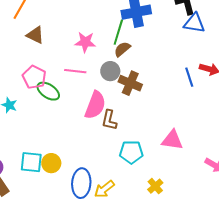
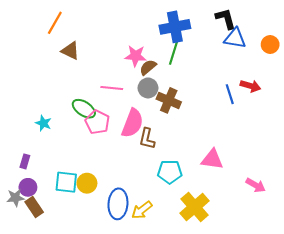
green line: (118, 32) -> (174, 52), moved
pink star: (85, 42) -> (136, 56), moved
brown semicircle: (122, 49) -> (148, 67), moved
pink pentagon: (34, 77) -> (97, 122), moved
yellow cross: (155, 186) -> (195, 207), size x1.8

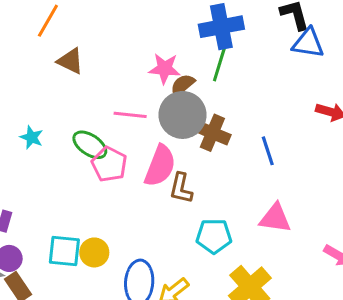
gray circle: (148, 88) -> (183, 115), size x1.6
blue line: (230, 94) -> (268, 151), moved
cyan star: (43, 123) -> (32, 137), moved

